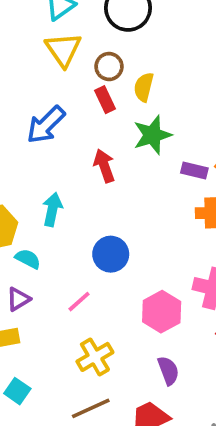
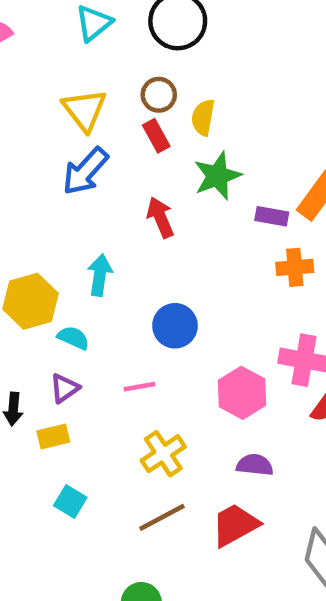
yellow triangle: (63, 49) -> (85, 110), moved
pink line: (79, 302) -> (139, 387), turned 35
purple semicircle: (168, 371) -> (255, 465), turned -60

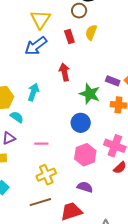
brown circle: (159, 95) -> (79, 11), moved
green star: (217, 176) -> (90, 94), moved, turned 30
blue circle: (175, 326) -> (81, 123), moved

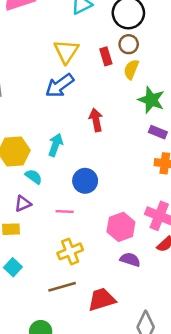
brown circle: (79, 11) -> (129, 44), moved
red rectangle: (69, 36) -> (106, 56), moved
green star: (90, 94) -> (151, 100), moved
blue circle: (81, 123) -> (85, 181), moved
purple semicircle: (85, 187) -> (130, 260), moved

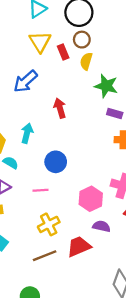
yellow triangle: (66, 51) -> (40, 42), moved
red trapezoid: (102, 299) -> (79, 246), moved

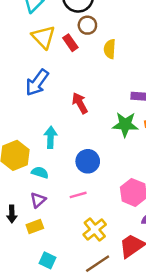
yellow semicircle: (86, 61) -> (110, 49), moved
green star: (106, 86) -> (125, 124), moved

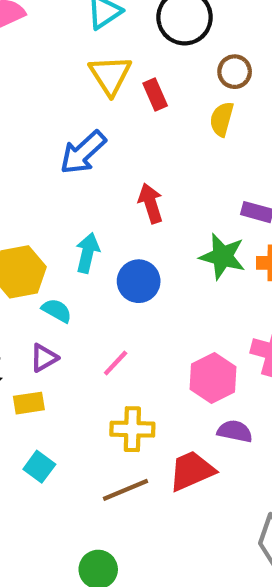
brown circle: (87, 25) -> (235, 72), moved
blue circle: (88, 161) -> (139, 281), moved
pink line: (78, 195) -> (116, 363), turned -42
yellow cross: (95, 229) -> (132, 429), turned 30

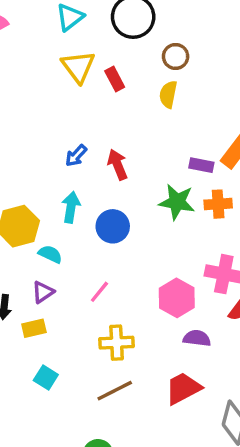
blue arrow: (83, 152) -> (76, 156), moved, size x0.6
red trapezoid: (192, 471) -> (183, 388), moved

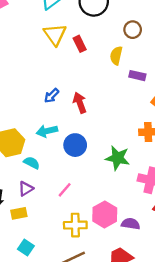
brown circle: (176, 56) -> (133, 30), moved
purple rectangle: (201, 165) -> (137, 76), moved
green star: (177, 202) -> (118, 158), moved
cyan arrow: (71, 207) -> (47, 131), turned -114
pink hexagon: (177, 298) -> (105, 214), moved

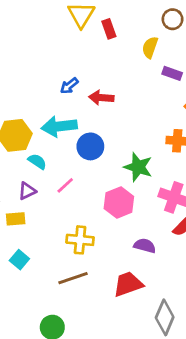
red arrow: (80, 103) -> (101, 98), turned -72
cyan arrow: (47, 131) -> (59, 126), size x1.4
pink line: (65, 190) -> (65, 185), moved
pink hexagon: (105, 214) -> (119, 202), moved

